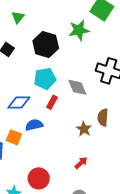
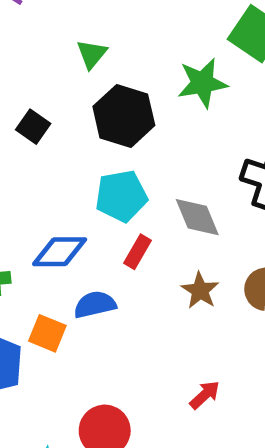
green triangle: (18, 17) -> (92, 54), moved
brown star: (84, 129) -> (200, 291), moved

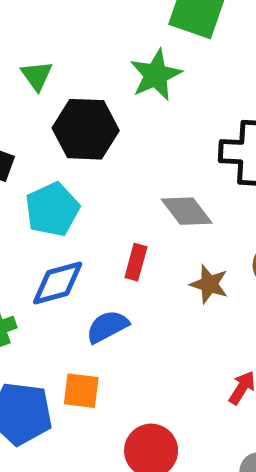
cyan pentagon: (121, 196) -> (52, 209), moved
orange square: (47, 333) -> (81, 391), moved

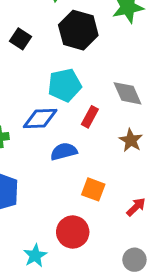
cyan pentagon: (52, 209) -> (65, 85), moved
orange square: (81, 391) -> (93, 189), moved

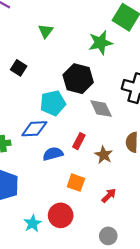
black hexagon: (78, 30) -> (78, 79), moved
red rectangle: (90, 117) -> (79, 141), moved
brown star: (131, 140) -> (104, 155), moved
cyan star: (35, 255) -> (33, 223), moved

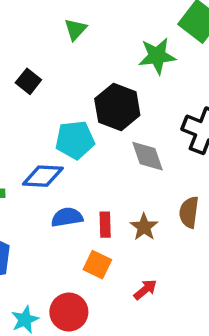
red rectangle: (79, 141) -> (105, 225), moved, turned -35

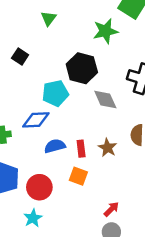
red arrow: (145, 290) -> (111, 209), moved
red circle: (69, 312) -> (39, 187), moved

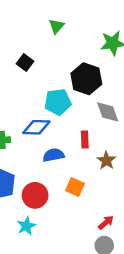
red rectangle: (81, 149) -> (85, 139), moved

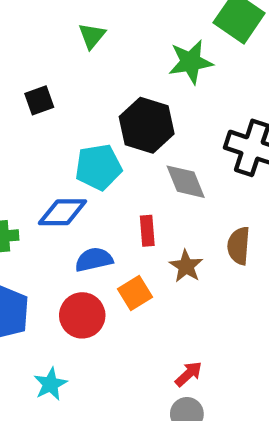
black square: (25, 62) -> (39, 100), turned 35
orange square: (75, 187) -> (135, 293), moved, turned 36
red circle: (35, 195) -> (82, 315), moved

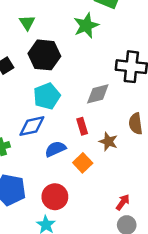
black hexagon: (147, 125) -> (44, 55), moved
gray diamond: (186, 182) -> (98, 94), turned -70
red circle: (82, 315) -> (55, 197), moved

